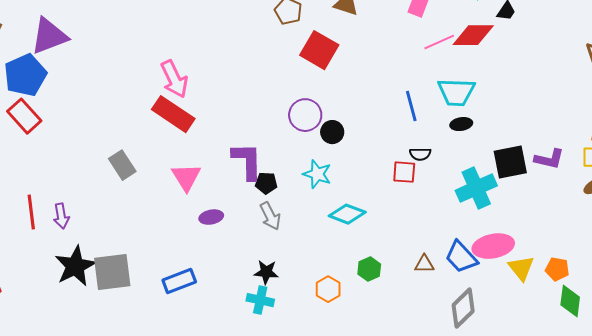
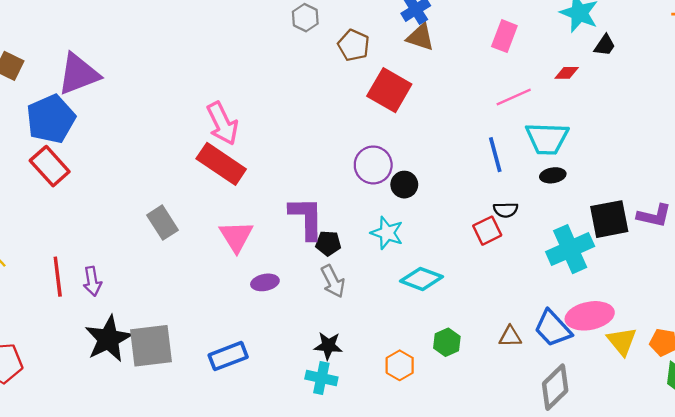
red diamond: (473, 35) -> (567, 73), size x0.5
pink line: (439, 42) -> (514, 97), moved
red square: (404, 172) -> (487, 231), turned -30

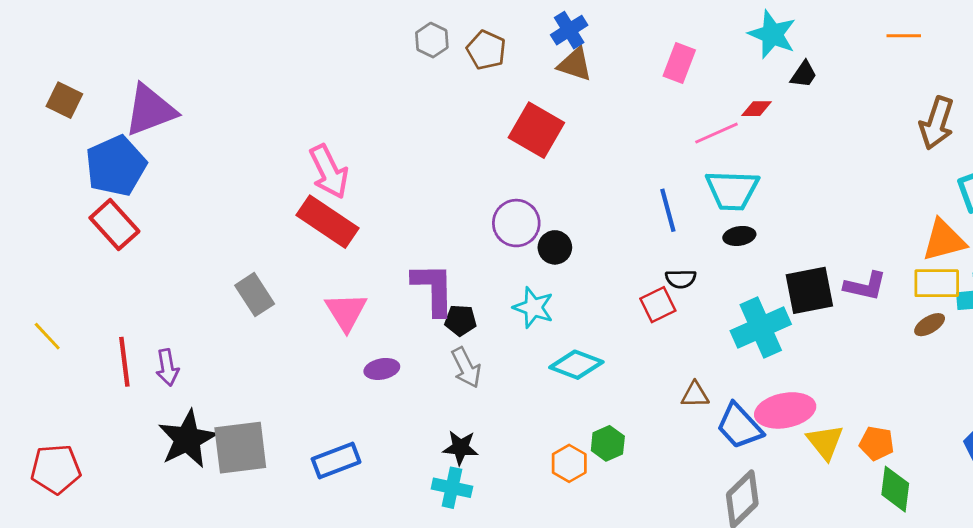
brown pentagon: (354, 45) -> (486, 50), moved
pink line: (514, 97) -> (716, 133), moved
brown triangle: (510, 337) -> (695, 395), moved
orange hexagon: (400, 365) -> (569, 463), moved

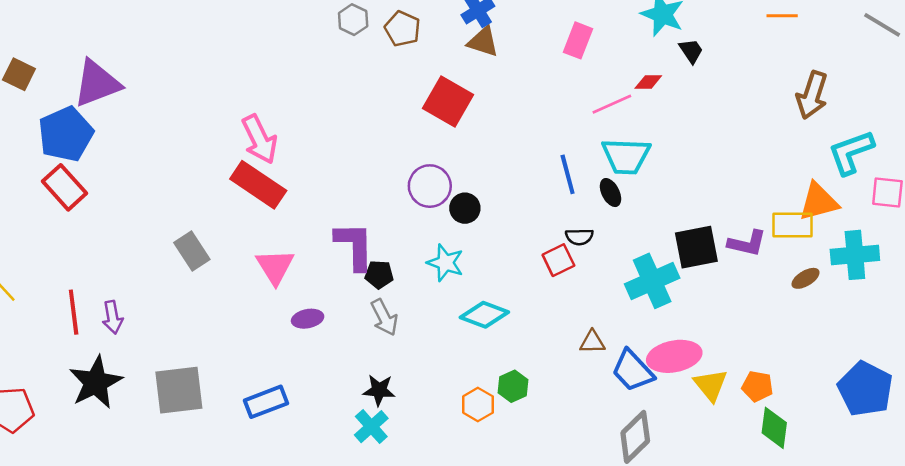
black trapezoid: (804, 74) -> (691, 51), turned -68
black ellipse: (739, 236) -> (611, 193), moved, turned 72
yellow rectangle: (937, 283) -> (793, 225), moved
black star: (187, 439) -> (96, 382), moved
cyan cross: (452, 488) -> (371, 427), turned 36

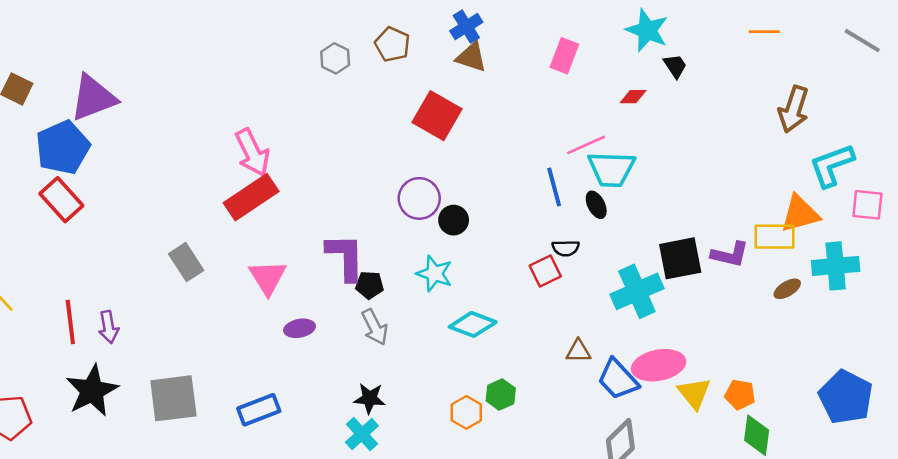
gray hexagon: (353, 20) -> (335, 58), moved
pink line: (612, 104) -> (586, 145), moved
red rectangle: (258, 185) -> (251, 197), turned -68

